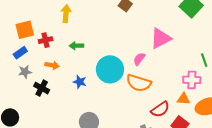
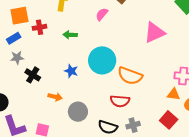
pink semicircle: (139, 59) -> (102, 14), moved
orange arrow: (52, 65) -> (55, 97), moved
red semicircle: (160, 109) -> (120, 101), moved, turned 36

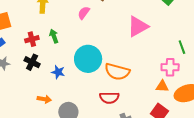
red cross: (40, 27) -> (32, 39), moved
green arrow: (70, 35) -> (54, 36), turned 72
black cross: (33, 75) -> (32, 62), moved

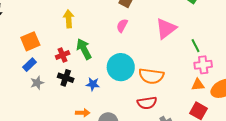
pink semicircle: (84, 13) -> (122, 26), moved
green arrow: (54, 36) -> (84, 49), size x1.5
green line: (182, 47) -> (196, 46), moved

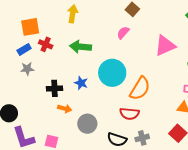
green arrow: (84, 49) -> (81, 47), turned -70
red cross: (63, 55) -> (46, 44), moved, turned 32
orange semicircle: (151, 76) -> (140, 88), turned -80
black cross: (66, 78) -> (54, 88), moved, turned -35

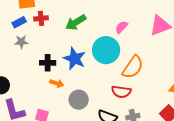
pink semicircle: (123, 33) -> (122, 27), moved
red cross: (46, 44) -> (41, 18), turned -32
green arrow: (81, 47) -> (76, 22), turned -40
blue star: (81, 83) -> (74, 59), size x1.6

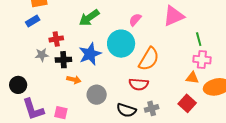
red cross: (41, 18) -> (56, 39), moved
gray star: (21, 42) -> (42, 55), moved
blue star: (74, 59) -> (90, 54), turned 30

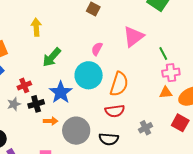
gray circle: (97, 95) -> (76, 131), size x1.4
red square: (187, 103) -> (180, 123), moved
gray cross: (152, 108) -> (145, 128), moved

